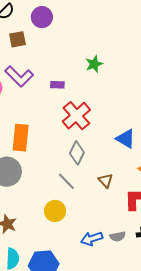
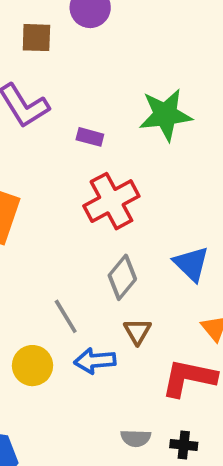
green star: (94, 64) -> (165, 115), size x1.6
gray diamond: (77, 153) -> (122, 277), moved
blue arrow: (92, 239) -> (95, 361), moved

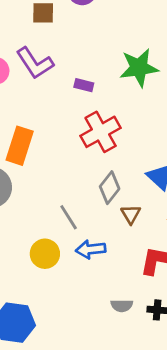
brown triangle: (137, 331) -> (131, 214), moved

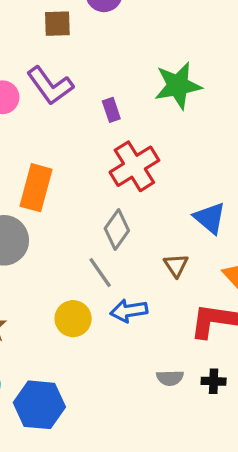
purple rectangle: (84, 85) -> (111, 110), turned 60
gray diamond: (110, 188) -> (117, 229), moved

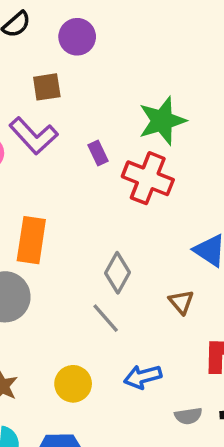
brown square: (57, 24) -> (47, 87), moved
red cross: (134, 166) -> (148, 178), moved, turned -30
blue arrow: (129, 311) -> (143, 377), moved
yellow circle: (73, 319) -> (73, 384), moved

